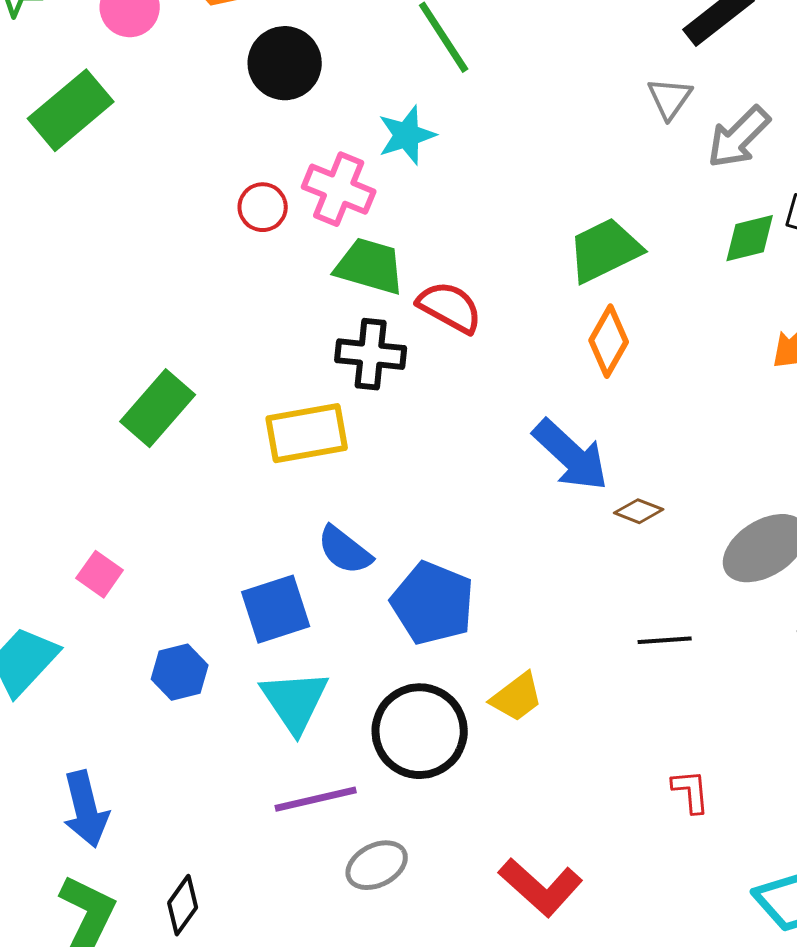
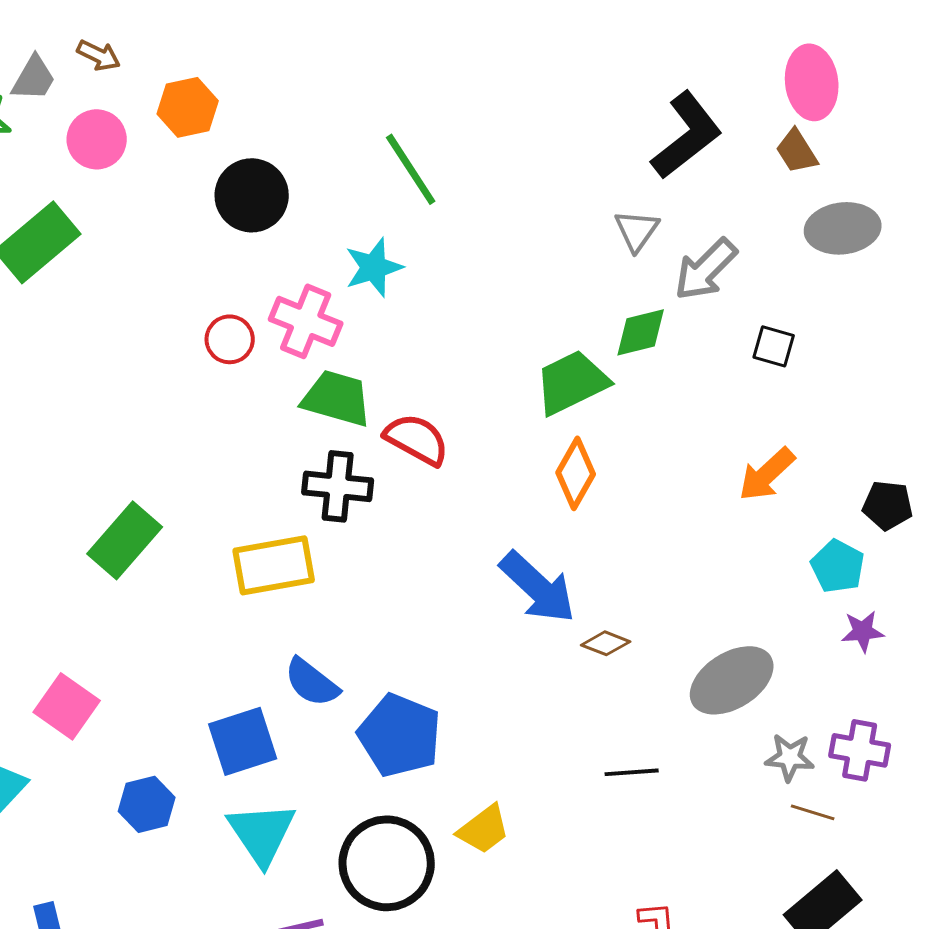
green diamond: (750, 238) -> (641, 332), moved
pink square: (100, 574) -> (67, 706), size x1.4

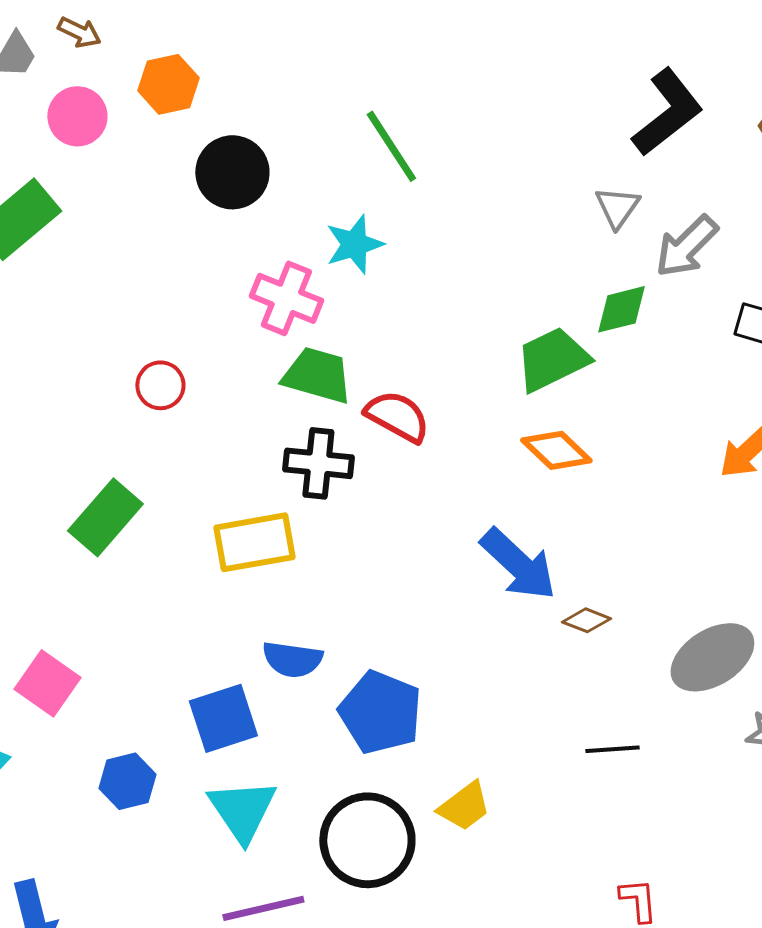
red circle: (230, 339) -> (160, 385), moved
orange diamond: (576, 473) -> (556, 450), turned -76
blue semicircle: (312, 682) -> (292, 659), turned -30

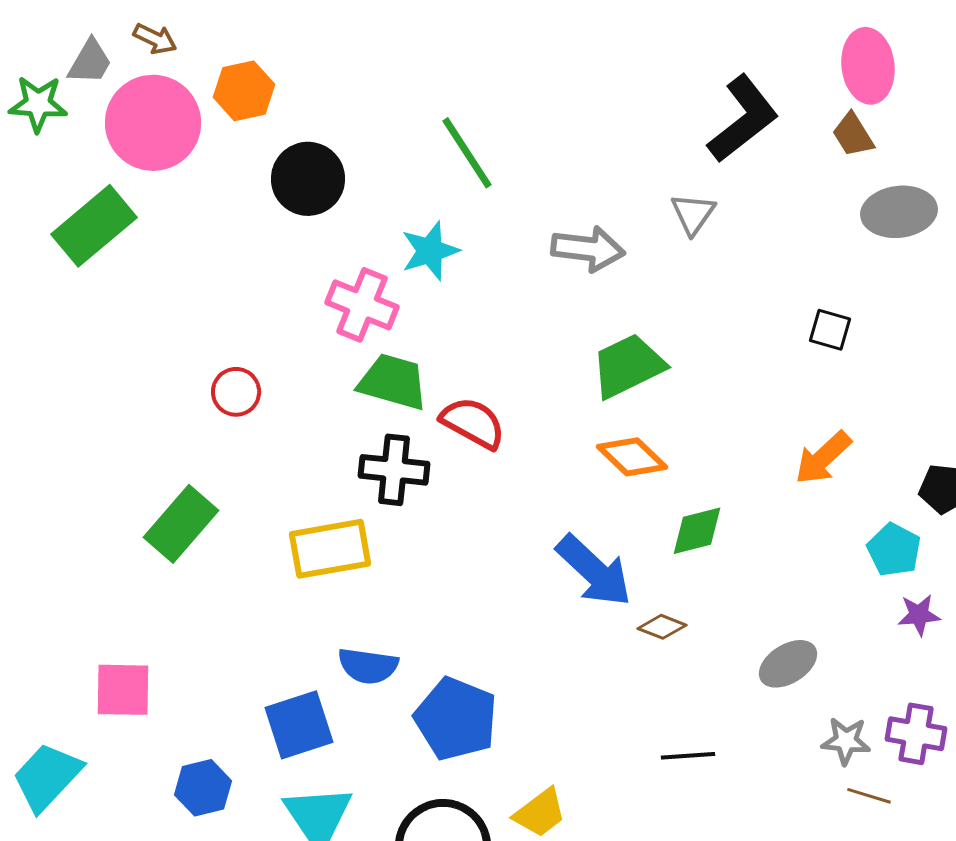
pink circle: (77, 116) -> (153, 123), size x1.6
gray arrow: (686, 246) -> (588, 249), moved, turned -128
green diamond: (621, 309) -> (697, 531), moved
gray ellipse: (712, 657) -> (788, 664), size x0.7
pink square: (47, 683) -> (123, 690), turned -34

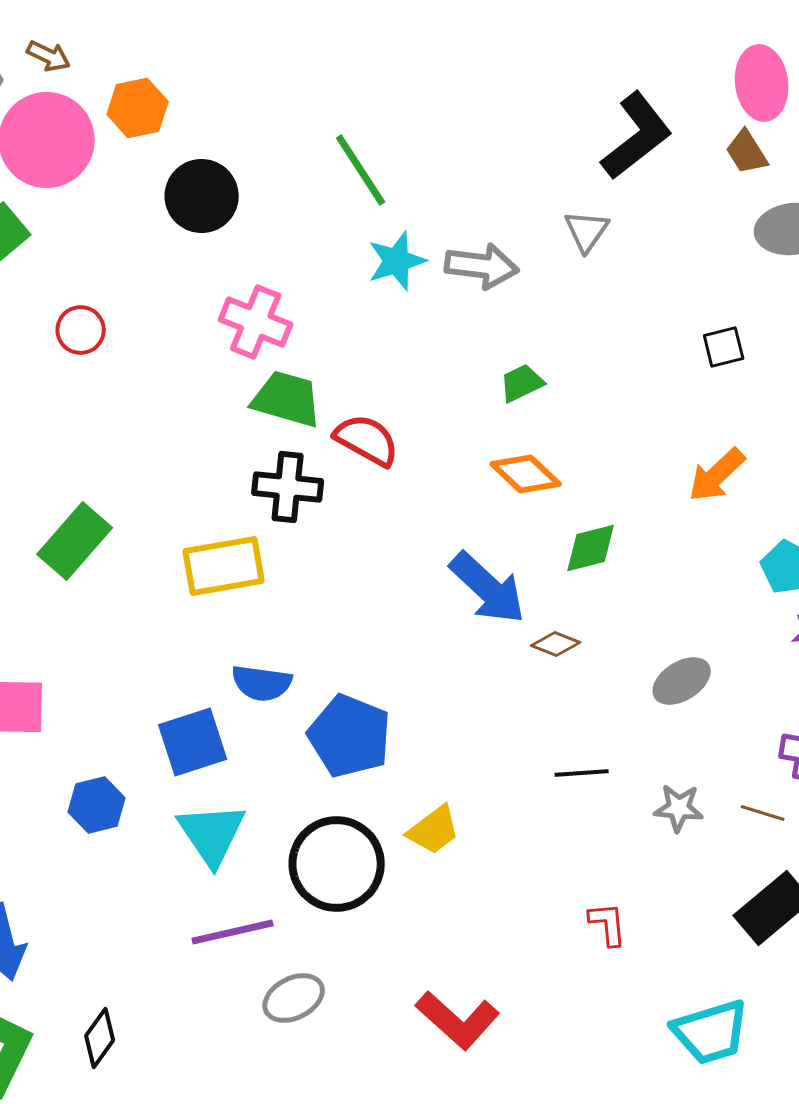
cyan star: (430, 251) -> (397, 261), moved
black square: (830, 330) -> (724, 347), turned -30
green trapezoid: (628, 366) -> (522, 383), size x0.6
red circle: (236, 392) -> (81, 330), moved
gray star: (846, 741) -> (679, 808), moved

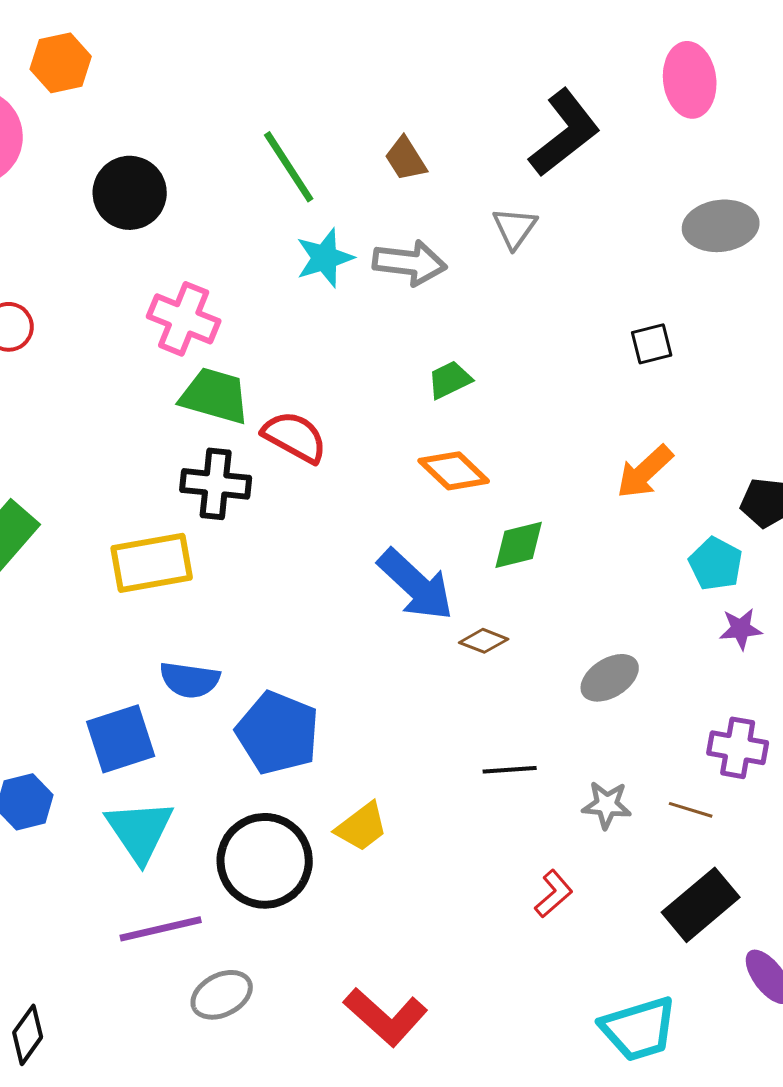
orange hexagon: (138, 108) -> (61, 63), moved
brown trapezoid: (747, 152) -> (406, 159), moved
red L-shape: (608, 924) -> (554, 894), moved, turned 54

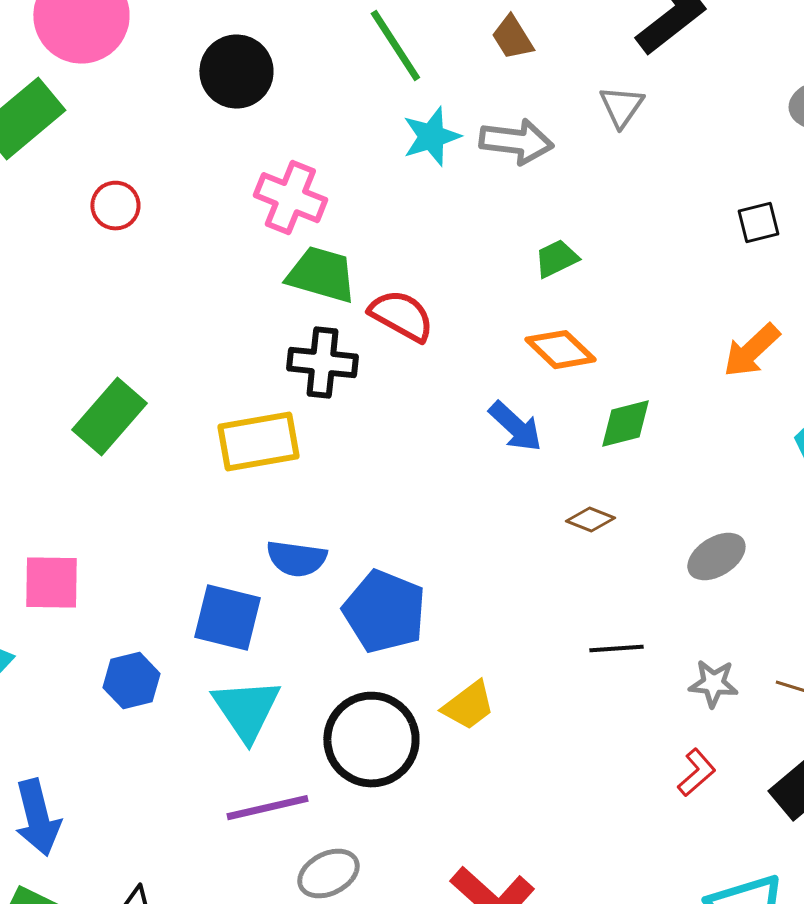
blue arrow: (416, 585) -> (515, 427), moved, size x0.7
blue square: (121, 739) -> (227, 618), turned 32
red L-shape: (554, 894) -> (696, 773), moved

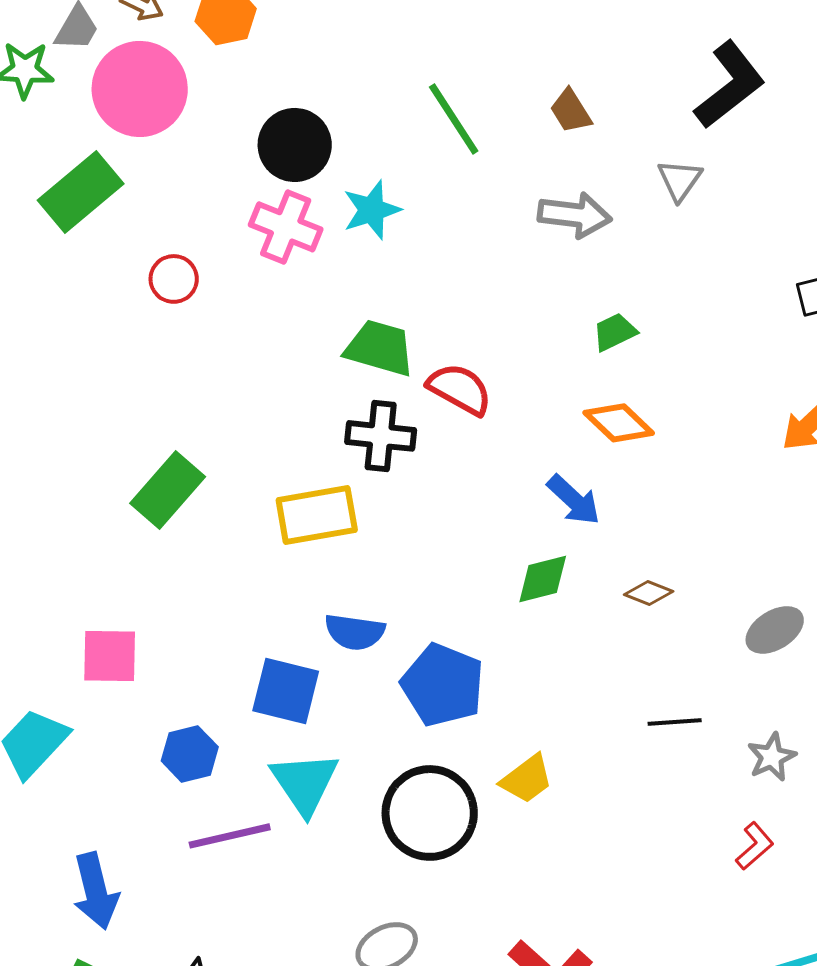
cyan star: (431, 137) -> (372, 210), moved
pink cross: (290, 198) -> (286, 227), moved
green diamond: (625, 424) -> (543, 579), moved
gray star: (713, 684) -> (772, 757), turned -30
purple line: (267, 808) -> (230, 836), moved

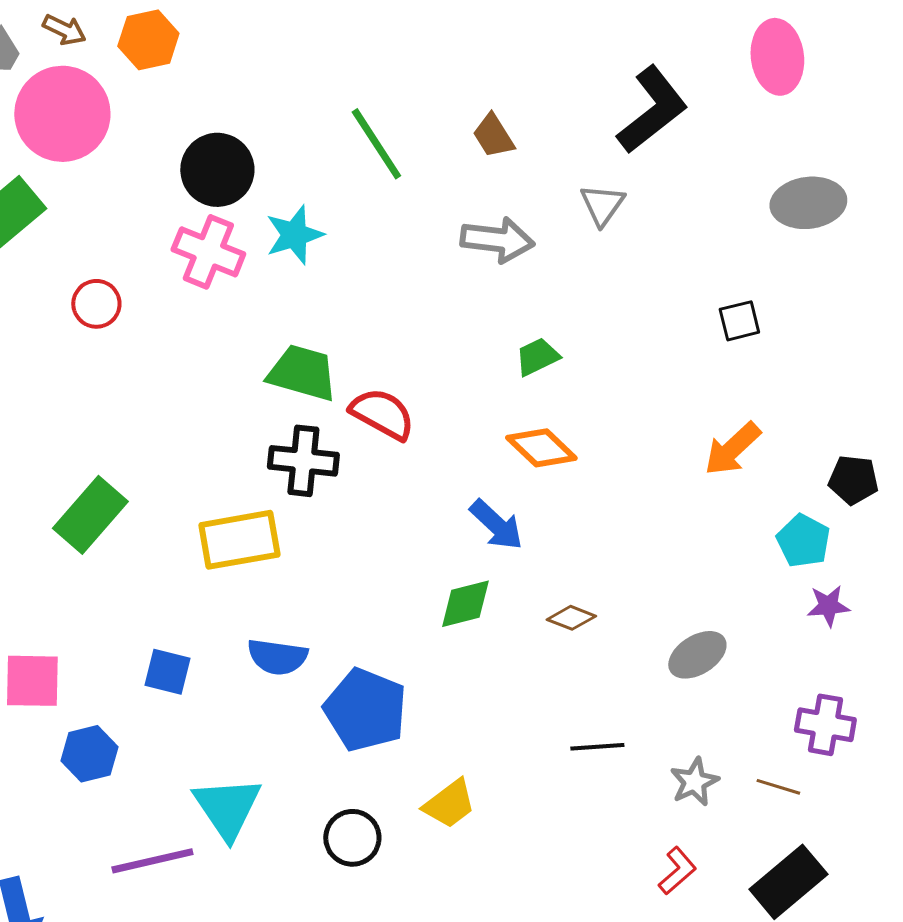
blue square: (286, 691) -> (167, 672), moved, size x0.7
blue hexagon: (190, 754) -> (89, 754), moved
black circle: (430, 813) -> (352, 838), size x0.6

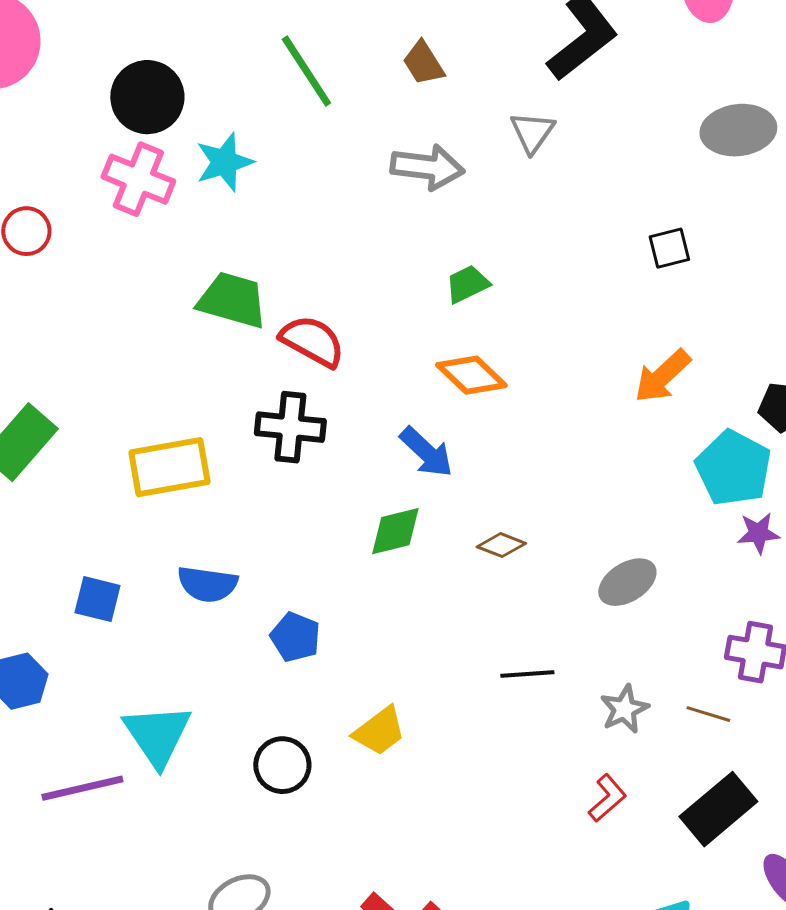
black cross: (303, 461) -> (290, 427), moved
cyan pentagon: (803, 541) -> (733, 468), size x1.4
blue pentagon: (365, 710) -> (295, 637), size x0.6

